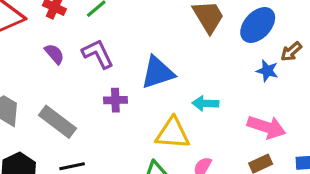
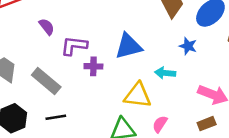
purple L-shape: (98, 54) -> (74, 46), moved, turned -60
blue star: (267, 71) -> (188, 46), moved

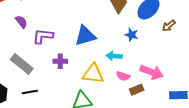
purple cross: (93, 66) -> (60, 61), moved
pink semicircle: (160, 124) -> (123, 76), moved, turned -104
brown rectangle: (207, 124) -> (137, 90), moved

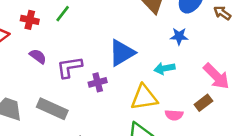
brown arrow: (169, 26) -> (222, 13), turned 88
purple cross: (60, 61) -> (98, 82), moved
pink arrow: (152, 72) -> (216, 76), turned 40
pink semicircle: (123, 76) -> (174, 115), moved

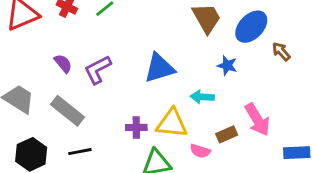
purple semicircle: (38, 56) -> (63, 63), moved
purple L-shape: (69, 67) -> (98, 70), turned -32
purple cross: (98, 82) -> (136, 127), moved
brown rectangle: (203, 103) -> (227, 134), moved

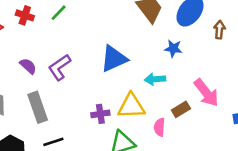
brown arrow: (281, 51) -> (219, 30), turned 54
gray rectangle: (67, 111) -> (38, 107), turned 40
pink semicircle: (200, 151) -> (159, 127), turned 84

